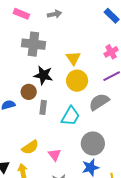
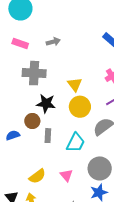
pink triangle: (55, 155) -> (66, 175), moved

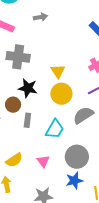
gray arrow: (53, 42) -> (40, 17), moved

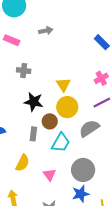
gray cross: (18, 57) -> (24, 71), size x0.6
brown circle: (13, 105) -> (50, 121), moved
yellow semicircle: (14, 160) -> (22, 163), moved, turned -30

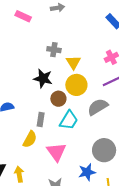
gray cross: (24, 71) -> (54, 50), moved
gray rectangle: (33, 134) -> (41, 119), moved
gray circle: (83, 170) -> (104, 150), moved
pink triangle: (49, 175) -> (56, 152), size x1.5

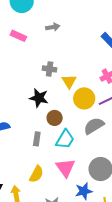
yellow circle: (76, 85) -> (84, 98), moved
yellow semicircle: (30, 139) -> (36, 174), moved
pink triangle: (56, 152) -> (65, 168), moved

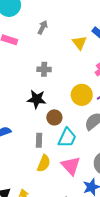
gray arrow: (53, 27) -> (43, 27), turned -48
yellow triangle: (69, 81) -> (79, 43), moved
yellow semicircle: (36, 174) -> (44, 163), moved

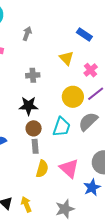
yellow triangle: (79, 43) -> (66, 58), moved
brown circle: (54, 117) -> (34, 128), moved
cyan trapezoid: (67, 138) -> (61, 127), moved

